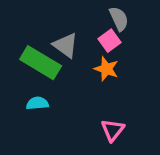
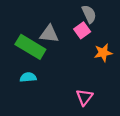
gray triangle: (66, 45) -> (49, 34), turned -30
orange star: (106, 69) -> (103, 53), moved, turned -30

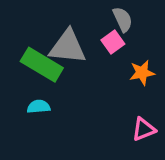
gray triangle: (49, 34) -> (68, 47), size x1.4
pink triangle: (84, 97) -> (144, 129), moved, turned 30

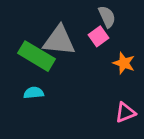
orange star: (142, 73) -> (124, 63), turned 30

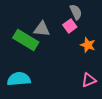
gray triangle: (59, 41) -> (42, 29), size x0.7
cyan semicircle: (34, 93) -> (19, 79), moved, size x1.6

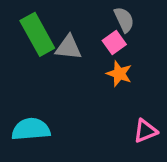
green rectangle: (26, 40) -> (37, 34), moved, turned 30
orange star: (88, 45) -> (119, 74), moved

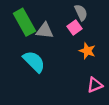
orange star: (119, 74) -> (87, 51), moved
cyan semicircle: (31, 129) -> (34, 62), moved, turned 50

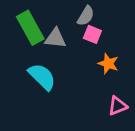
gray semicircle: (81, 13) -> (86, 16), moved, turned 56
pink square: (75, 27) -> (92, 34), turned -32

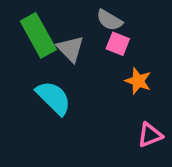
gray semicircle: (86, 16) -> (109, 20), turned 90
gray triangle: (55, 38) -> (70, 49), turned 40

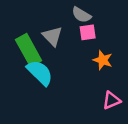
green rectangle: (38, 35) -> (29, 50), moved
pink square: (118, 44) -> (88, 32), turned -30

